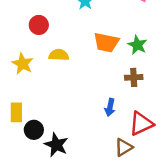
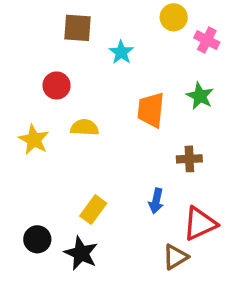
orange trapezoid: (106, 42) -> (151, 110), turned 85
green star: (137, 45) -> (200, 96), moved
yellow rectangle: (16, 112) -> (93, 210), moved, turned 36
black circle: (34, 130) -> (37, 239), moved

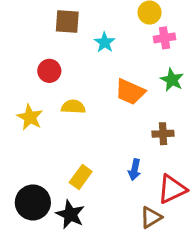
pink cross: (207, 40) -> (164, 38), moved, turned -36
orange trapezoid: (151, 110) -> (130, 92), turned -72
black circle: (37, 239) -> (33, 202), size x1.5

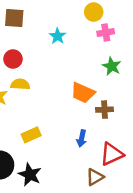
brown square: (67, 21) -> (14, 18), moved
orange trapezoid: (130, 92) -> (83, 93), moved
yellow semicircle: (73, 107) -> (20, 84), moved
yellow rectangle: (81, 177) -> (31, 135), moved, turned 30

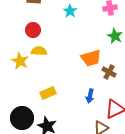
orange trapezoid: (83, 93) -> (91, 58), turned -40
brown cross: (105, 110) -> (109, 72), turned 32

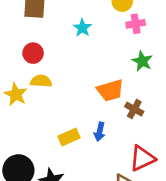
yellow rectangle: (48, 93) -> (69, 137), moved
blue arrow: (90, 96) -> (100, 132), moved

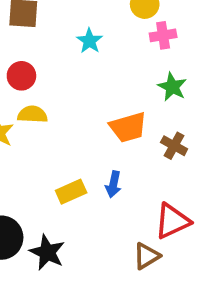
brown cross: (134, 109) -> (174, 146), moved

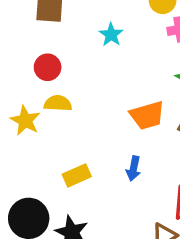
yellow rectangle: (71, 192) -> (77, 175), moved

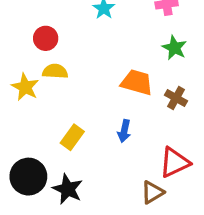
orange trapezoid: (147, 115) -> (137, 82), turned -148
yellow rectangle: (77, 175) -> (72, 137), turned -30

